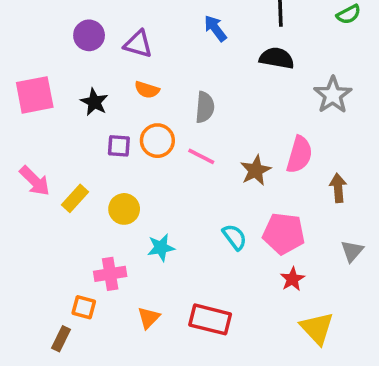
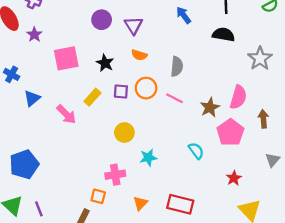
purple triangle: (138, 44) -> (133, 25), turned 42
yellow rectangle: (75, 198) -> (92, 97), moved
pink pentagon: (284, 234) -> (230, 133), moved, turned 30

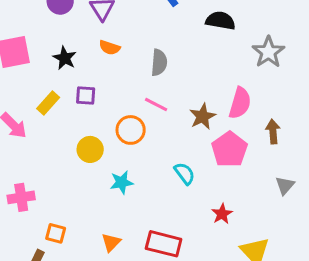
orange circle: (146, 88) -> (131, 130), moved
pink cross: (115, 175) -> (21, 197), moved
red star: (234, 178) -> (222, 214), moved

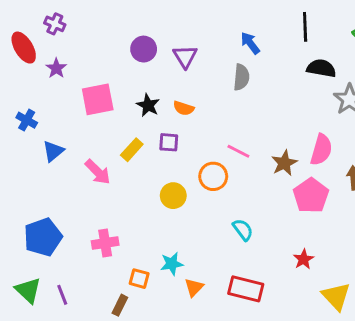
black semicircle: (220, 21) -> (321, 68), moved
orange semicircle: (110, 48) -> (184, 108), moved
gray semicircle: (159, 63) -> (241, 77), moved
cyan semicircle: (185, 173) -> (243, 230), moved
cyan star: (122, 182) -> (172, 264), moved

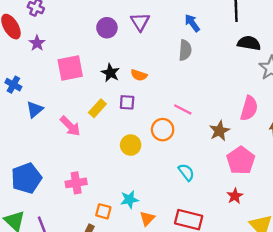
purple triangle: (185, 56) -> (140, 22), moved
brown star: (284, 163) -> (219, 131), moved
pink pentagon: (311, 196) -> (241, 160), moved

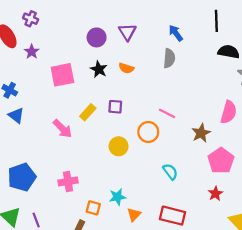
black star: (110, 73) -> (99, 69), moved
orange semicircle: (139, 75) -> (126, 68), moved
blue triangle: (35, 109) -> (16, 115), moved, turned -42

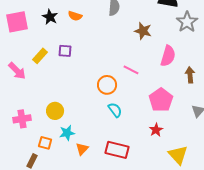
pink line: (167, 113) -> (131, 70), moved
orange circle: (148, 132) -> (107, 85), moved
brown star: (201, 133) -> (143, 31), moved, turned -30
yellow circle: (119, 146) -> (55, 111), moved

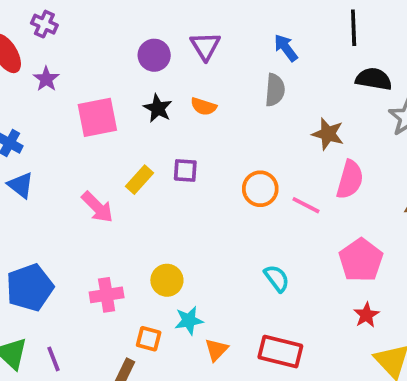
pink semicircle: (168, 56) -> (350, 180), moved
orange circle: (107, 85) -> (260, 189), moved
red star: (156, 130) -> (366, 315), moved

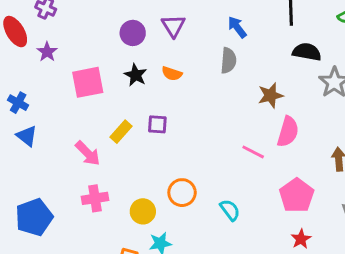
brown star: (328, 134) -> (271, 95), turned -30
orange circle: (260, 189) -> (182, 193), moved
pink cross: (107, 295) -> (95, 198), moved

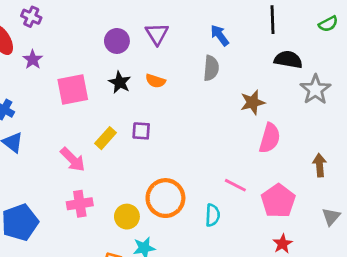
pink line: (253, 152) -> (235, 185), moved
orange circle: (182, 193) -> (165, 198), size x1.4
cyan semicircle: (230, 210) -> (213, 215), turned 40

